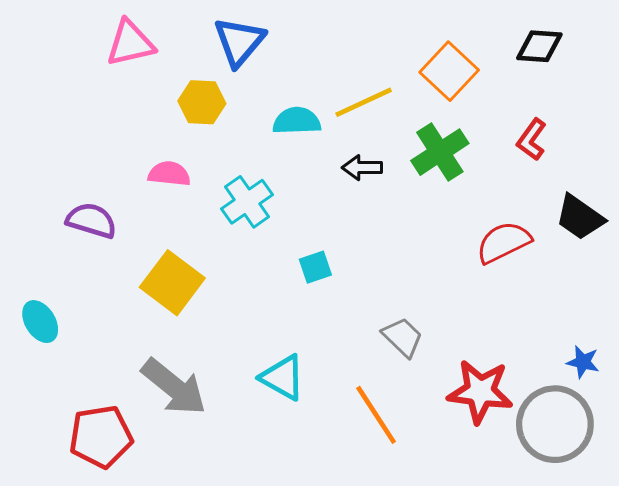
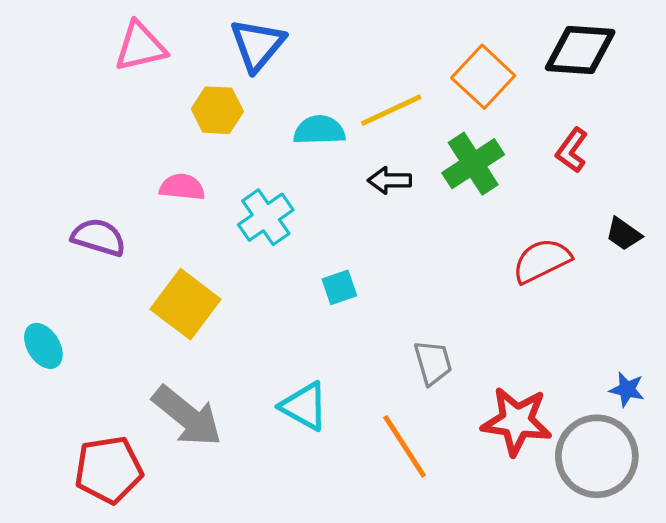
black diamond: (539, 46) -> (580, 50), size x1.4
black trapezoid: (580, 217) -> (624, 234), size x0.7
gray trapezoid: (403, 337) -> (433, 363), turned 30

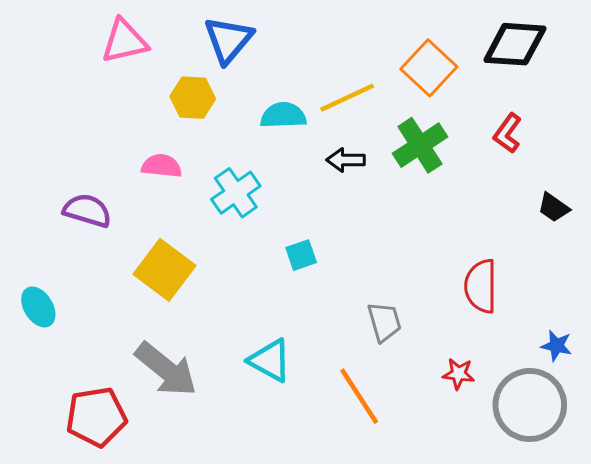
red semicircle: (542, 261) -> (481, 286), moved, turned -64
red star: (517, 421) -> (459, 374), size x0.5

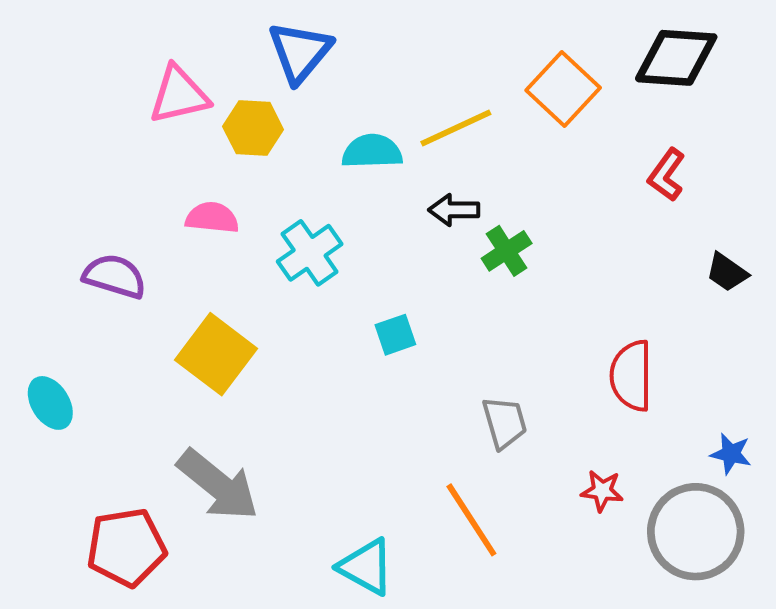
pink triangle: (124, 41) -> (179, 95), moved
green cross: (420, 145) -> (507, 251), moved, size x0.7
cyan triangle: (270, 360) -> (366, 567), moved

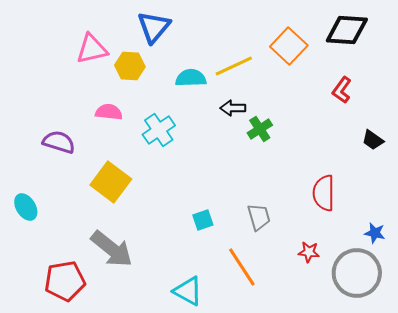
cyan square: (395, 335) -> (203, 220), moved

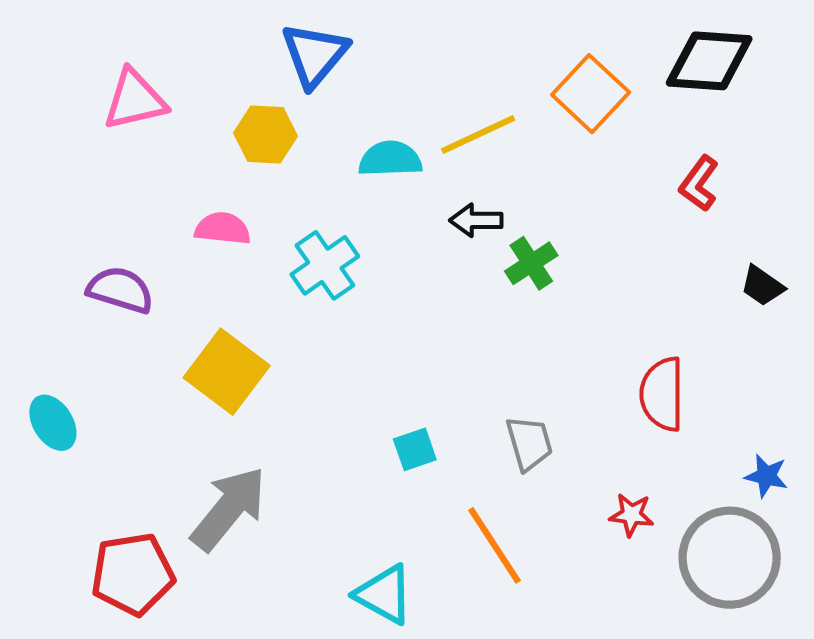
pink triangle: (92, 49) -> (135, 100), moved
gray arrow: (112, 249) -> (229, 509), turned -90

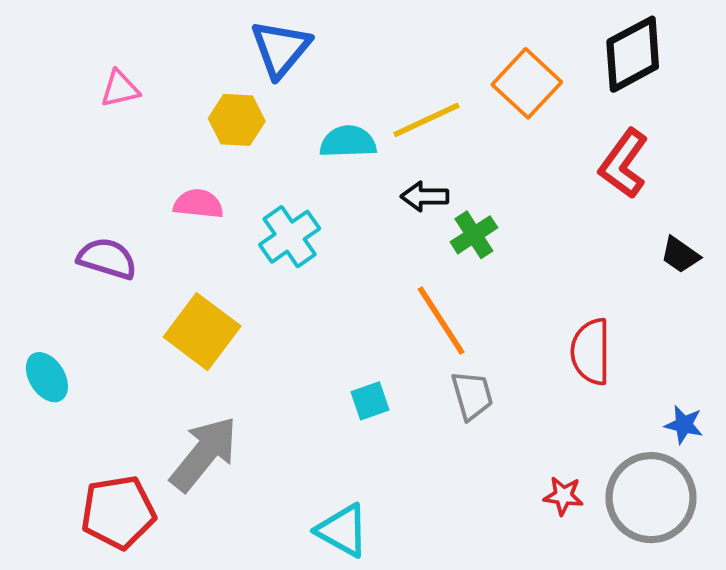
black diamond: (709, 61) -> (633, 54), turned -32
pink triangle: (135, 100) -> (120, 89), size x0.7
red L-shape: (699, 184) -> (624, 164), size x1.4
red star: (631, 515) -> (563, 496), moved
orange line: (494, 545) -> (441, 321), moved

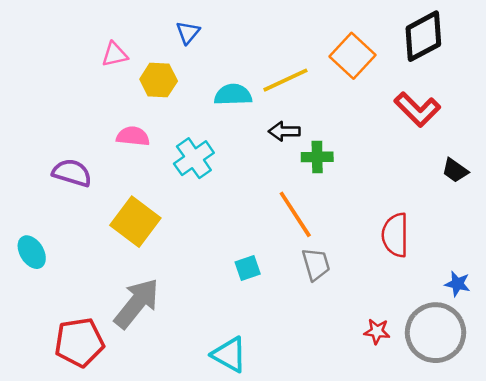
blue triangle: (281, 49) -> (188, 33), size x0.6
pink triangle: (120, 89) -> (115, 54), moved
red L-shape: (624, 164) -> (417, 109), turned -81
green cross: (474, 235) -> (317, 157), turned 32

